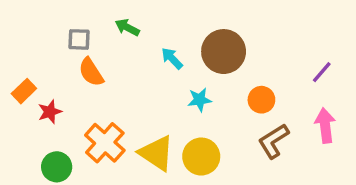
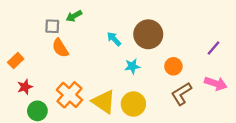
green arrow: (127, 27) -> (74, 16), moved, turned -56
red star: (50, 112) -> (25, 87), moved
pink arrow: (325, 126) -> (216, 83), turned 115

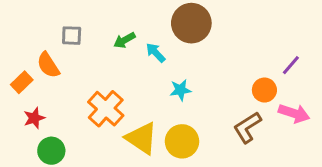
green arrow: (74, 16) -> (124, 40), moved
brown circle: (148, 34) -> (191, 23), moved
orange semicircle: (60, 48) -> (48, 65), moved
orange circle: (173, 66) -> (264, 90), moved
orange cross: (69, 95) -> (106, 109), moved

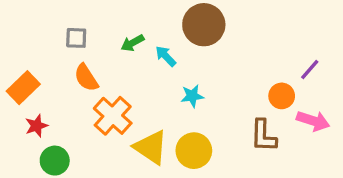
orange semicircle: (48, 65) -> (86, 78), moved
orange rectangle: (22, 82) -> (23, 88), size x1.4
brown L-shape: (247, 127) -> (263, 136), turned -56

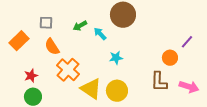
orange rectangle: (23, 88) -> (19, 41), moved
pink arrow: (313, 121) -> (189, 87), moved
red star: (36, 126) -> (31, 76), moved

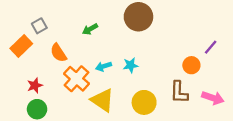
gray square: (46, 23) -> (39, 26), moved, turned -32
cyan arrow: (100, 34) -> (104, 66), moved, turned -64
yellow circle: (117, 91) -> (144, 102), moved

